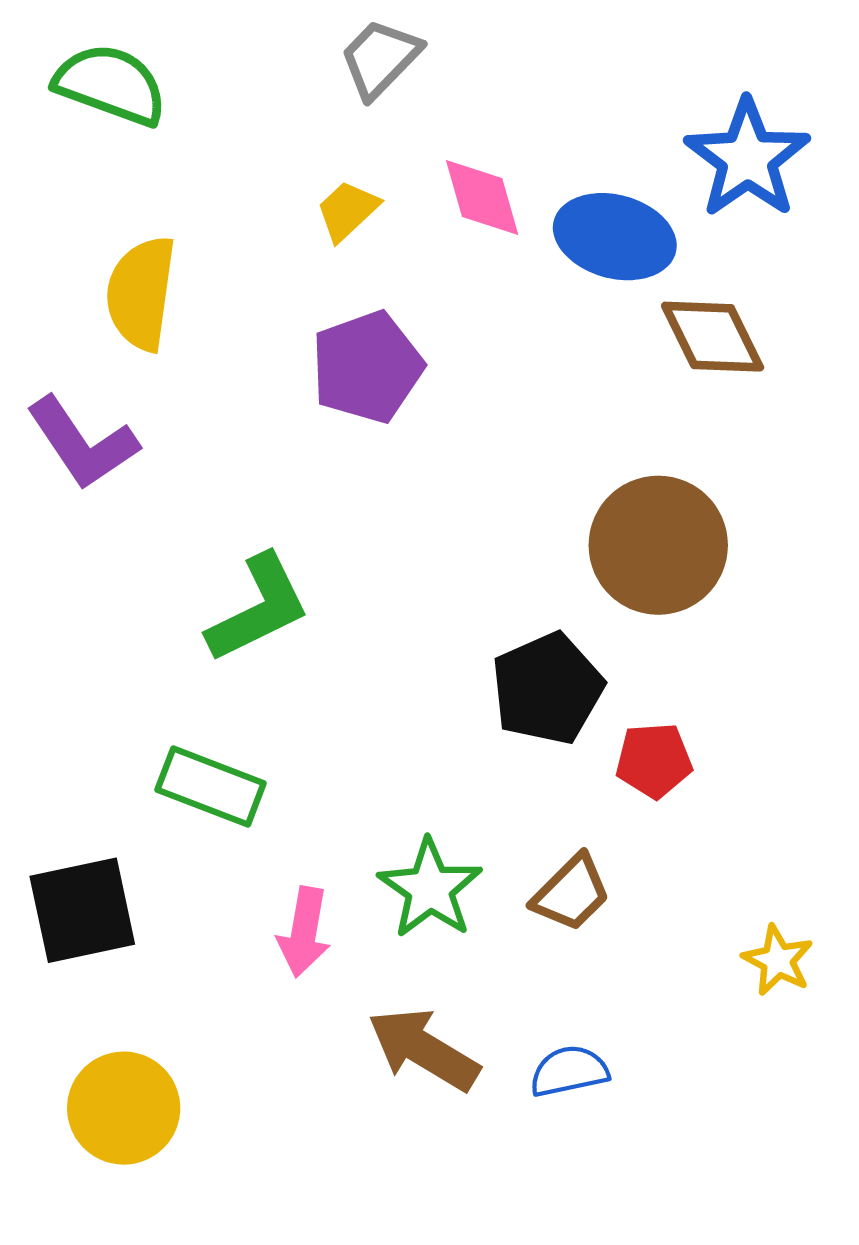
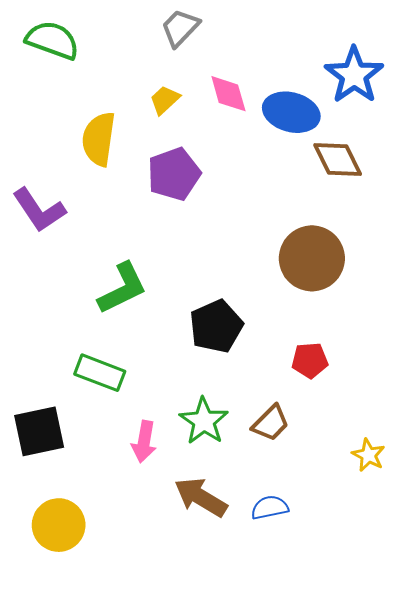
yellow semicircle: (141, 293) -> (99, 139), moved
black pentagon: (547, 689) -> (216, 326), moved

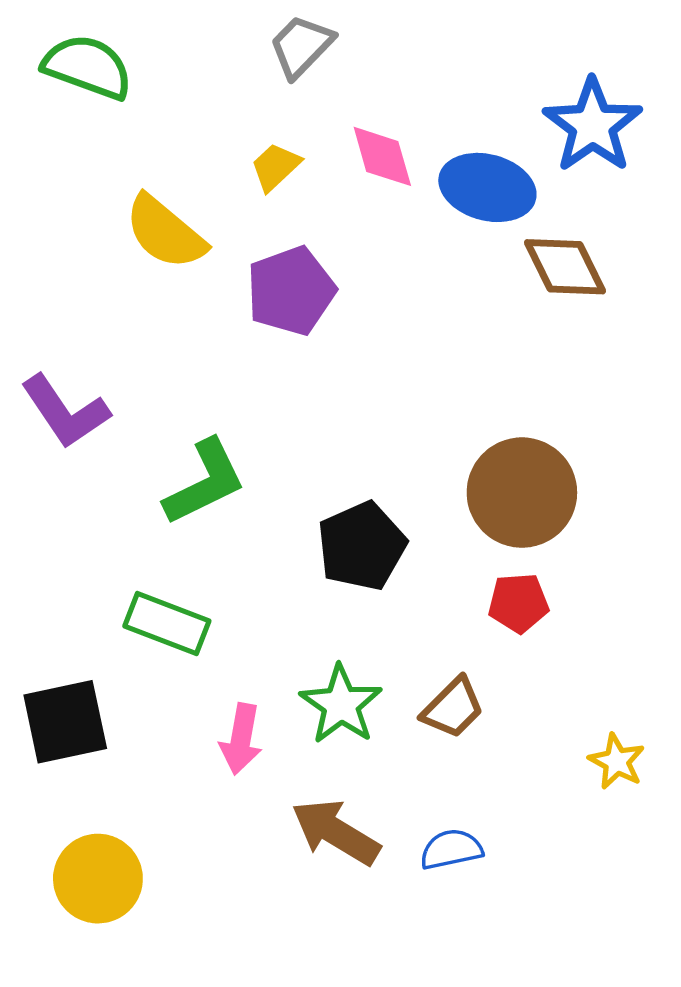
yellow semicircle: (99, 139) -> (165, 232), turned -58
purple L-shape: (39, 210) -> (65, 412), moved
brown circle: (312, 258) -> (522, 493), moved

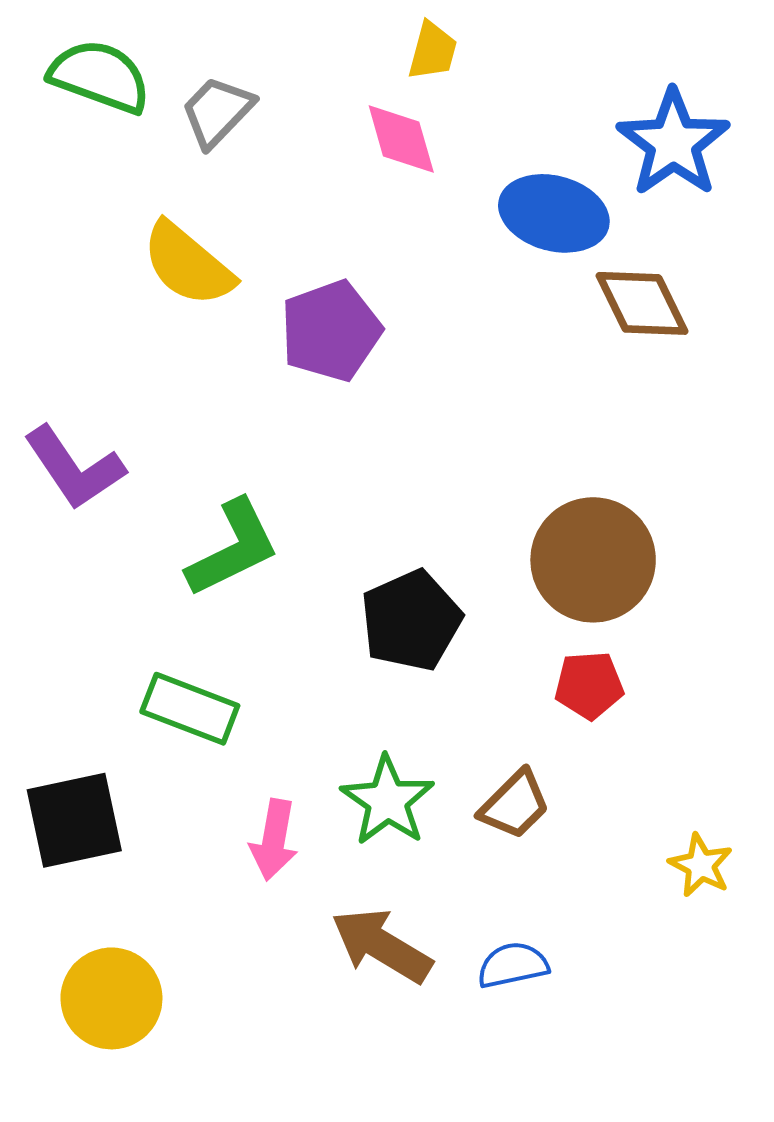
gray trapezoid: (301, 46) -> (217, 112), moved
pink diamond: (382, 156) -> (401, 139), moved
yellow trapezoid: (275, 167) -> (433, 51), moved, turned 148

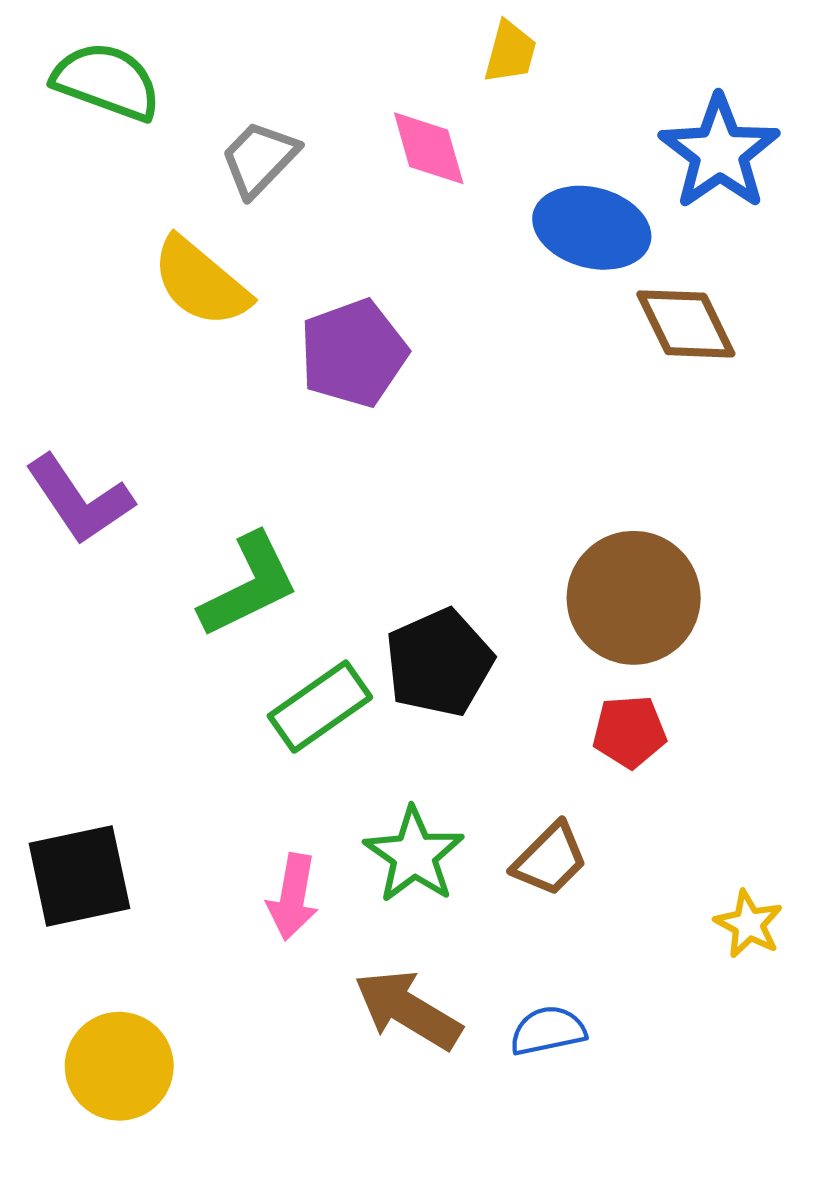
yellow trapezoid: (433, 51) -> (510, 52), moved
gray trapezoid: (217, 112) -> (259, 159), moved
green rectangle: (190, 709) -> (320, 707), moved, turned -56

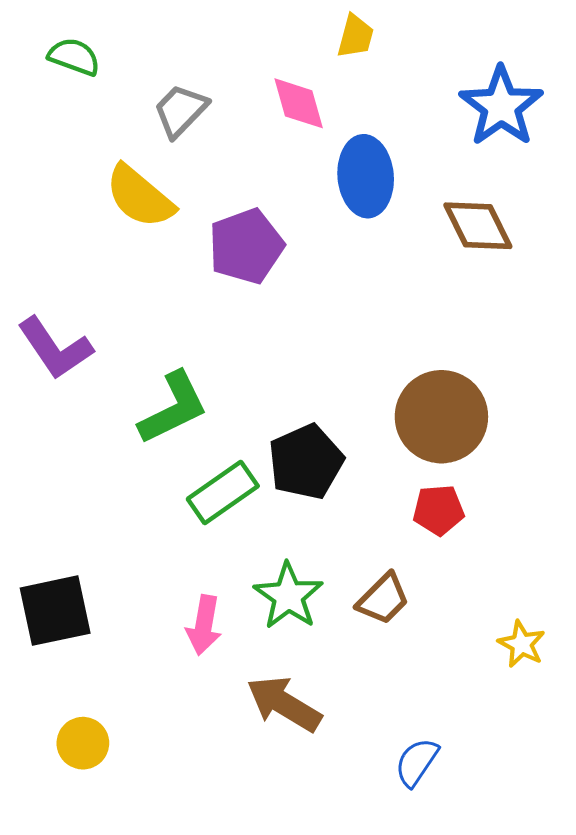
green semicircle: (107, 81) -> (74, 57), size x0.7
blue ellipse: (592, 228) -> (366, 176), moved, turned 70
blue semicircle: (548, 1031) -> (417, 762), moved, turned -44
yellow circle: (119, 1066) -> (83, 743), size x0.7

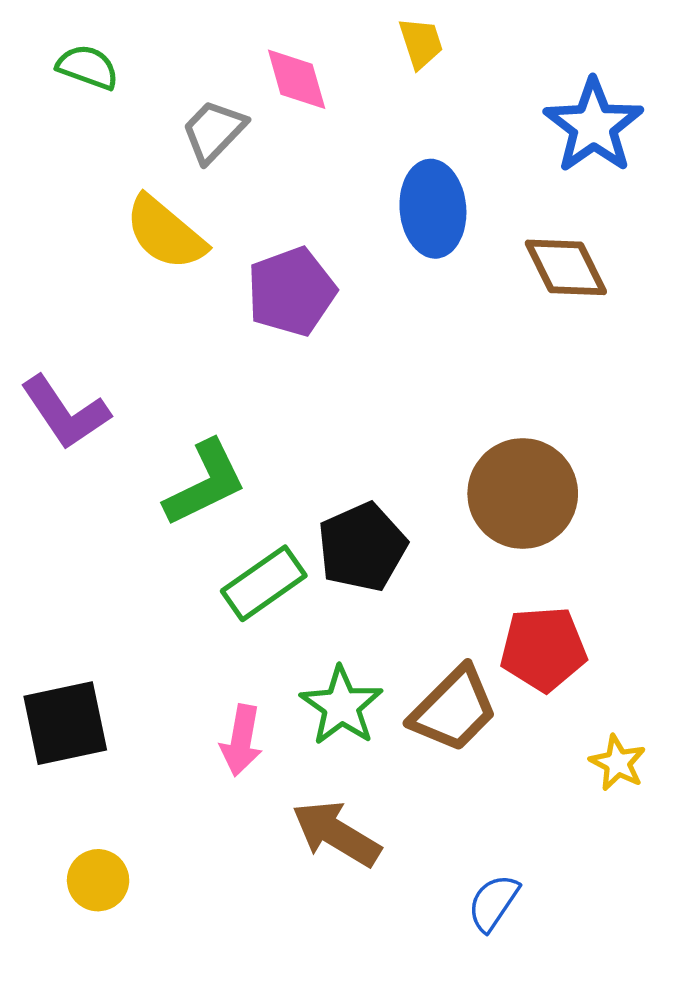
yellow trapezoid: (355, 36) -> (421, 43), turned -33
pink diamond: (299, 103) -> (297, 79), moved
red pentagon: (439, 510) -> (543, 649), moved, size x1.4
brown trapezoid: (383, 599) -> (454, 709), size x1.4

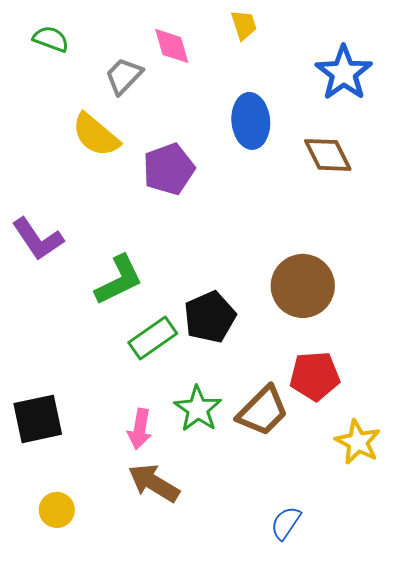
yellow star: (618, 763) -> (358, 442), size x1.4
brown arrow: (336, 834) -> (154, 483), moved

